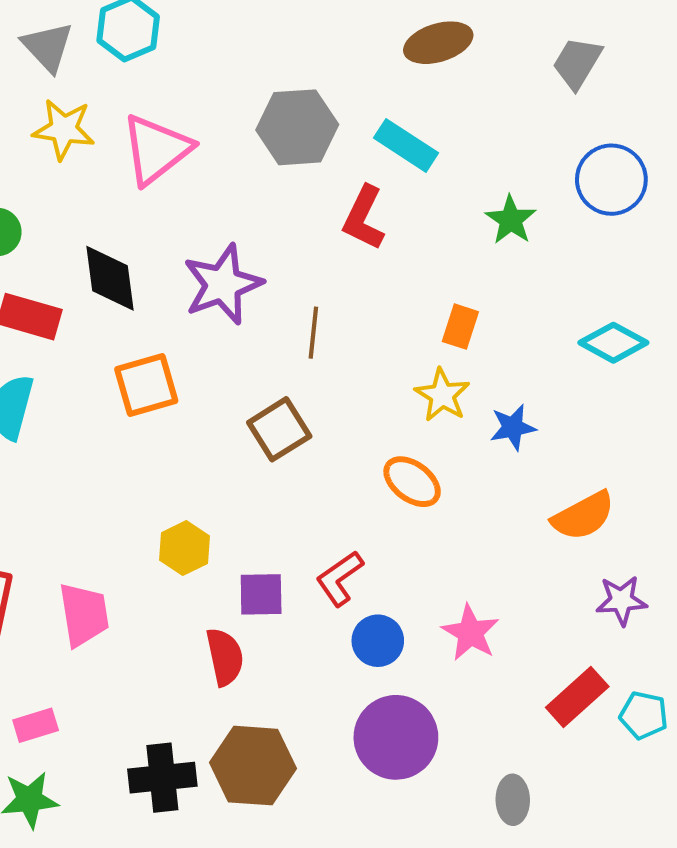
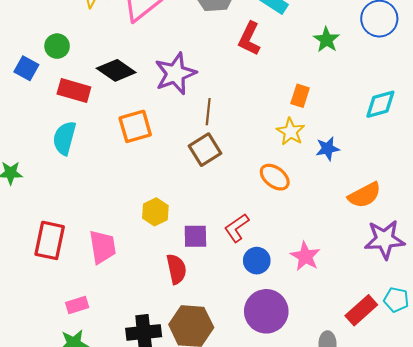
black diamond: (110, 278) -> (116, 70), turned -48
brown line: (313, 333) -> (208, 112), moved
cyan diamond: (613, 343) -> (380, 104), turned -44
purple star: (621, 600) -> (385, 239), size x1.5
red rectangle: (577, 697) -> (361, 310), moved

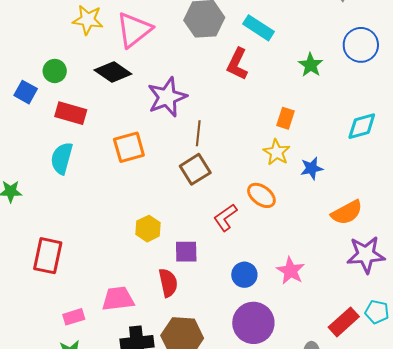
black diamond: (116, 70) -> (113, 72), moved
red L-shape: (237, 228) -> (225, 218), moved
pink trapezoid: (102, 247) -> (118, 299), moved, turned -88

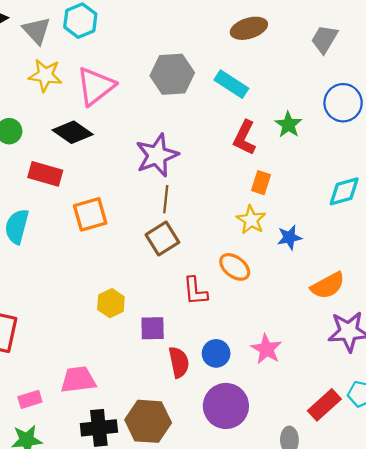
red L-shape: (237, 64) -> (245, 138), moved
purple star: (167, 97) -> (157, 155), moved
red rectangle: (71, 113) -> (45, 174), moved
red L-shape: (225, 218) -> (195, 291), turned -60
red semicircle: (168, 283) -> (179, 362), moved

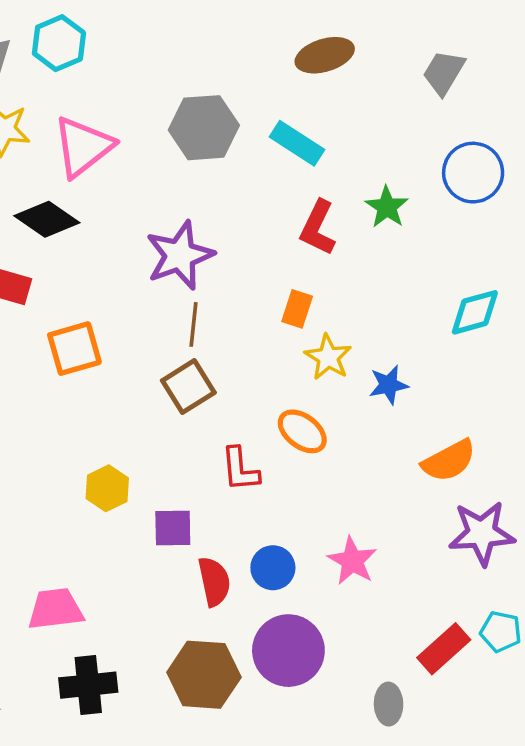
orange rectangle: (261, 183) -> (297, 309), moved
brown hexagon: (148, 421) -> (204, 675), moved

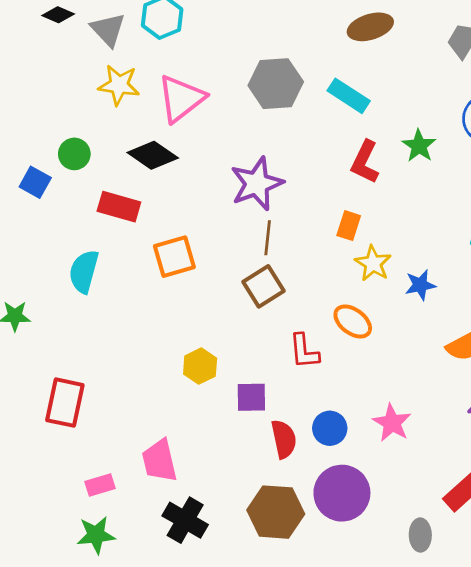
pink trapezoid: (55, 609) -> (159, 461), turned -96
black cross: (88, 685) -> (185, 520), turned 36

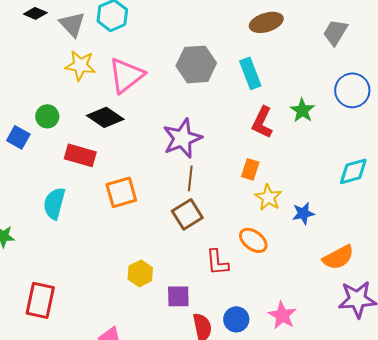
cyan rectangle: (349, 96) -> (250, 73), turned 36

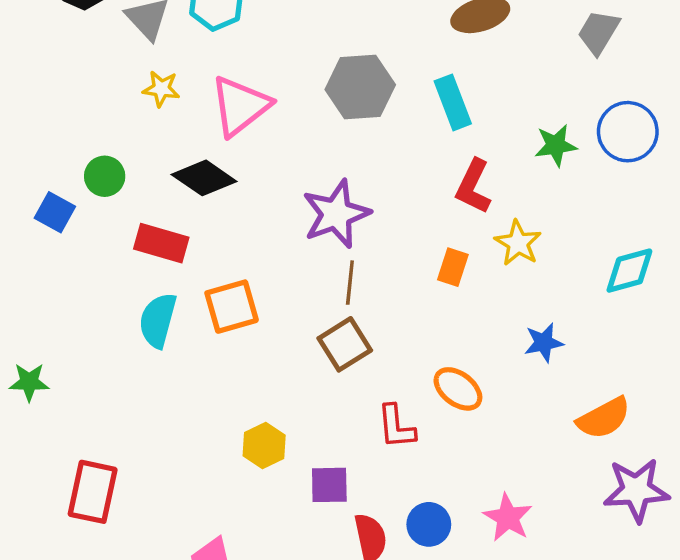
yellow star: (80, 65) -> (161, 89), size x0.7
green star: (302, 110) -> (556, 145), moved, turned 30
yellow star: (268, 197) -> (518, 243), moved
cyan semicircle: (54, 203) -> (158, 320), moved

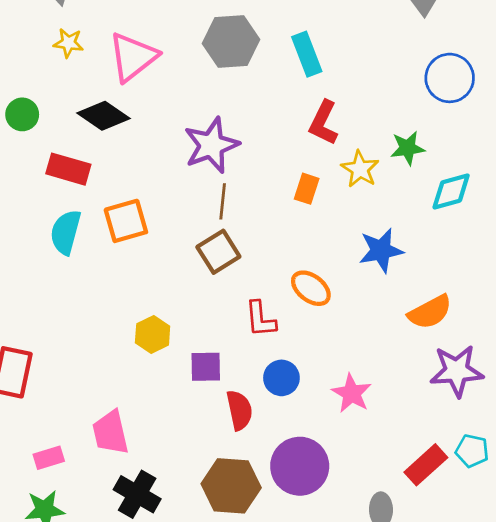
green star: (556, 145) -> (408, 148), moved
blue star: (544, 343) -> (381, 250), size x1.4
blue circle: (429, 524) -> (281, 378), moved

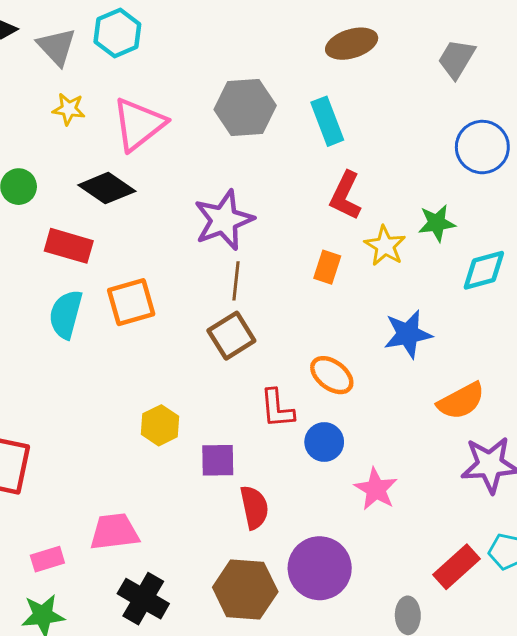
blue circle: (281, 378) -> (324, 442), moved
pink trapezoid: (110, 433) -> (114, 532), turned 96

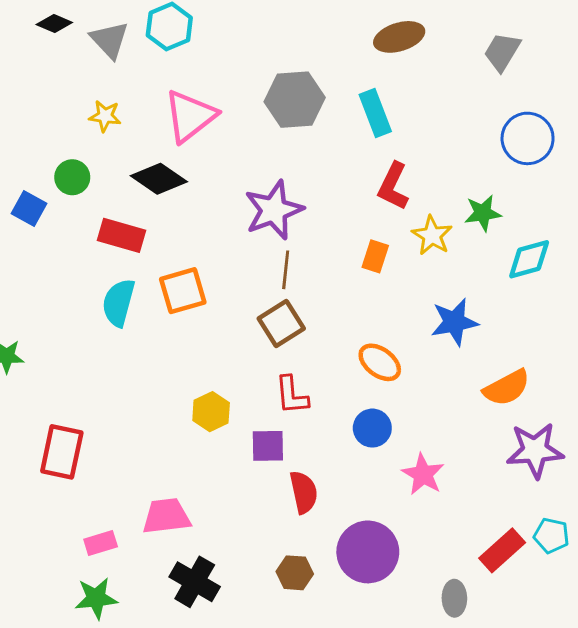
yellow star: (69, 109) -> (105, 116), moved
red L-shape: (277, 409) -> (292, 395), moved
brown hexagon: (245, 589) -> (295, 573), size x0.6

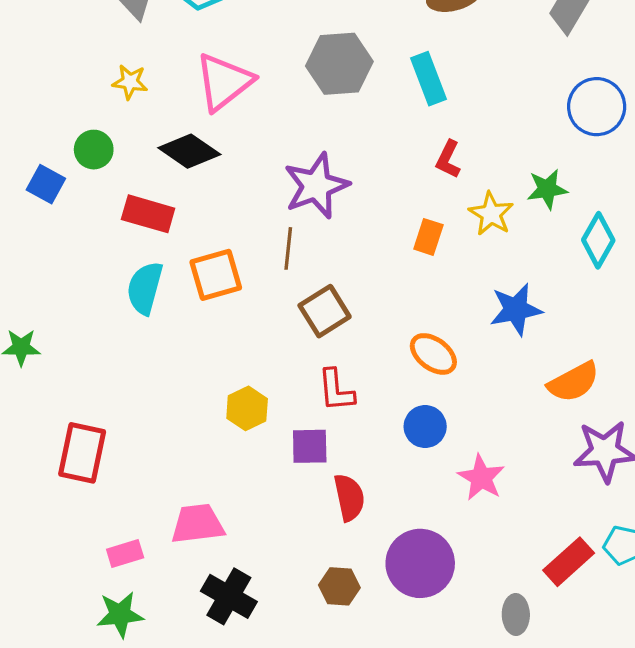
red L-shape: (393, 186) -> (448, 159), size x0.7
cyan diamond: (529, 259) -> (598, 240), turned -45
brown line: (286, 270) -> (288, 248), moved

